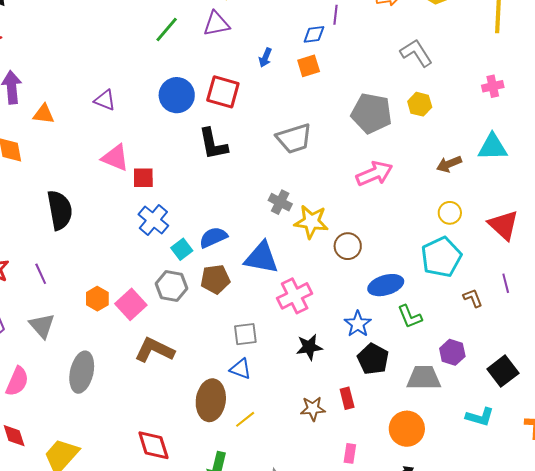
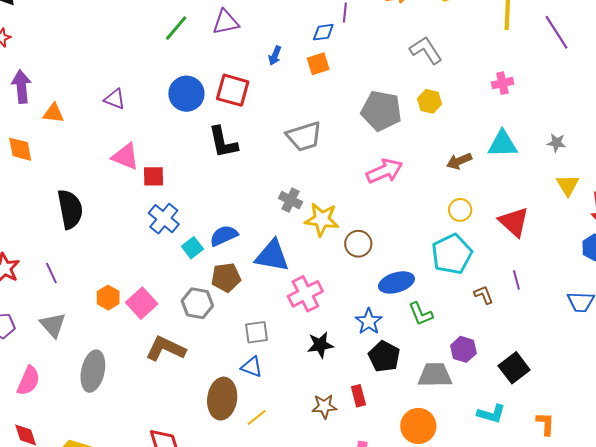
gray hexagon: (171, 286) -> (197, 303), moved

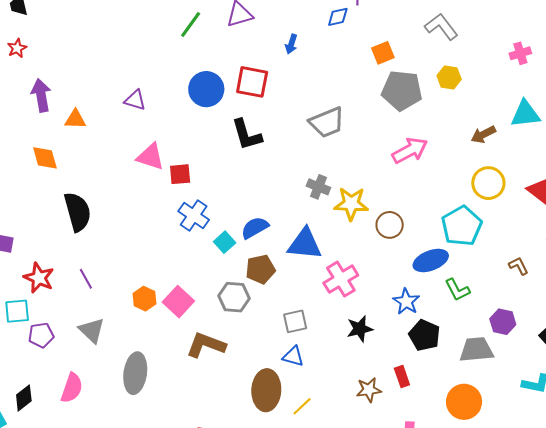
orange square: (318, 64) -> (383, 53), moved
black semicircle: (70, 209) -> (78, 212), moved
yellow circle: (460, 210) -> (488, 183), size x1.4
cyan pentagon: (452, 254) -> (462, 226), moved

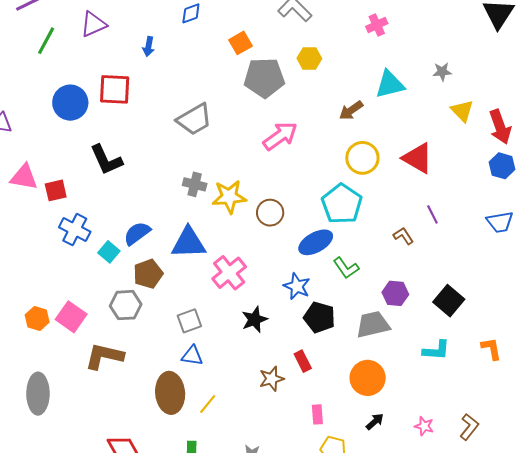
black L-shape: (247, 135) -> (106, 160), moved

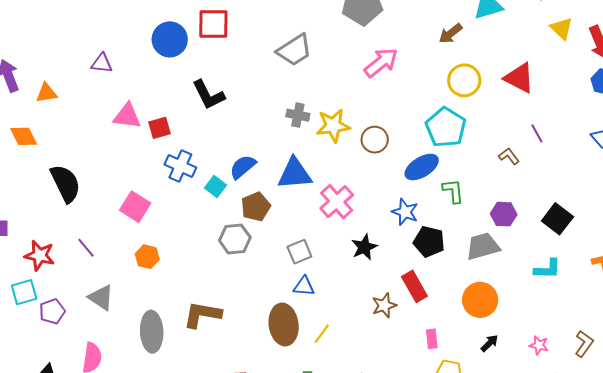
green L-shape: (346, 268) -> (453, 191), turned -148
pink square: (71, 317) -> (135, 207), moved
brown L-shape: (104, 356) -> (202, 315), moved
red rectangle: (303, 361) -> (414, 286), size x1.4

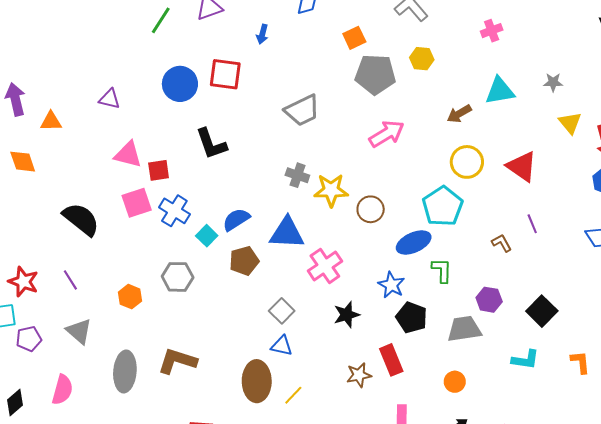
black semicircle: (66, 183) -> (81, 219), moved, turned -33
pink square: (135, 207) -> (137, 203), moved, turned 32
gray hexagon: (235, 239) -> (178, 277), moved
gray square: (299, 252) -> (282, 311), turned -30
orange circle: (480, 300) -> (455, 382), size x0.6

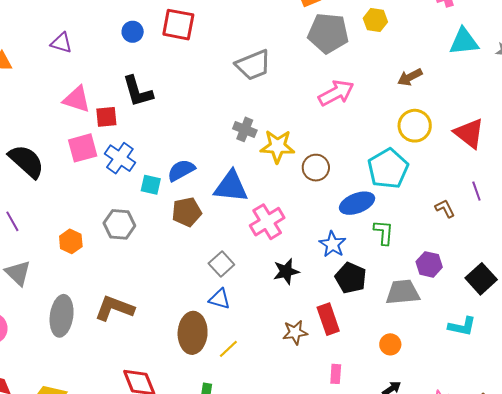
blue circle: (180, 84) -> (133, 32), size x0.6
cyan triangle: (500, 91) -> (464, 42), moved
black L-shape: (211, 144) -> (138, 91), moved
cyan square: (207, 236) -> (151, 185), turned -35

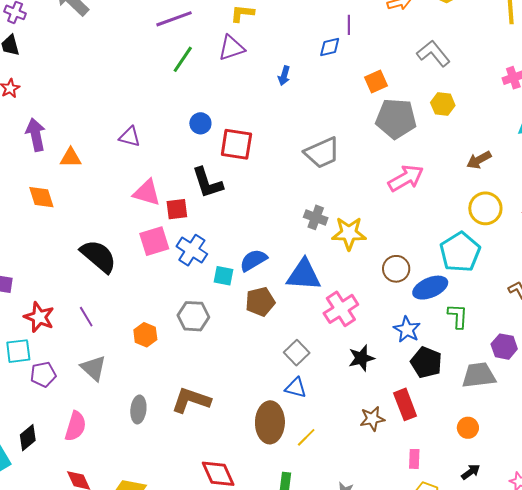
red square: (178, 25) -> (236, 144), moved
brown circle: (316, 168) -> (396, 269), moved
gray ellipse: (62, 316) -> (138, 409), size x0.7

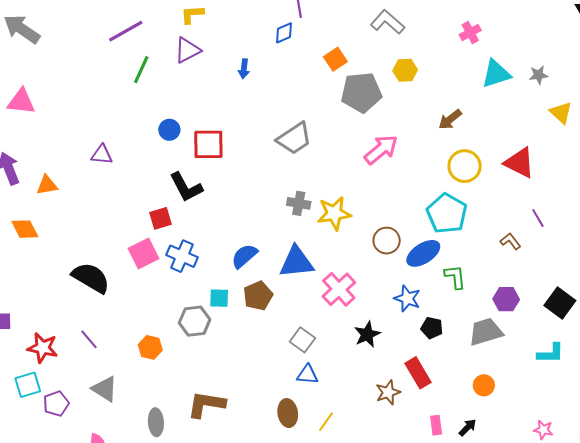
pink triangle: (147, 193) -> (21, 102), moved
cyan square: (224, 276) -> (219, 298), moved
black pentagon: (426, 362) -> (432, 328), size x0.7
brown ellipse: (270, 422) -> (288, 413), size x0.7
black arrow: (471, 472) -> (468, 427), moved

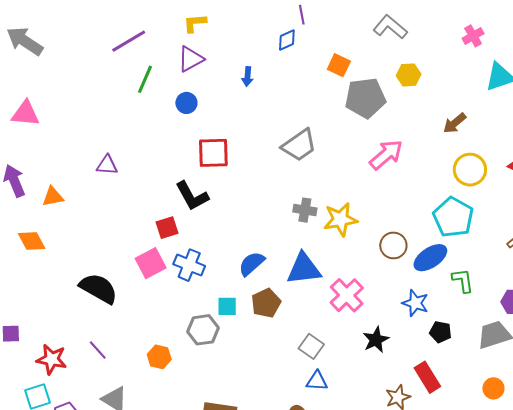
orange square: (335, 59) -> (339, 65), turned -30
blue circle: (169, 130) -> (186, 103), moved

